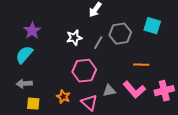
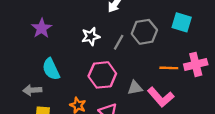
cyan semicircle: (24, 55) -> (51, 69), moved, turned -66
gray triangle: (109, 91) -> (135, 88), moved
pink cross: (164, 91) -> (196, 64), moved

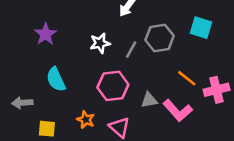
pink cross: (196, 64) -> (217, 90), moved
orange line: (169, 68) -> (187, 78), turned 36
gray arrow: (32, 90) -> (22, 103), moved

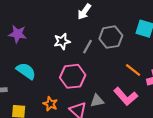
purple star: (46, 34) -> (18, 34), turned -30
cyan semicircle: (56, 79) -> (26, 71), turned 150
gray triangle: (149, 100) -> (97, 101), moved

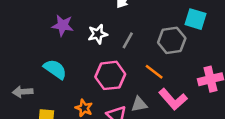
purple star: (18, 34) -> (63, 25), moved
gray hexagon: (111, 37) -> (172, 40), moved
orange line: (133, 70) -> (154, 72), moved

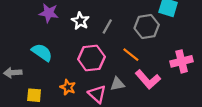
white star: (98, 34) -> (80, 21), turned -30

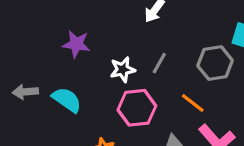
white star: (80, 21) -> (123, 69), moved, turned 30
gray arrow: (13, 73) -> (25, 92), moved

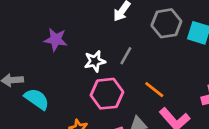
gray hexagon: (215, 63) -> (166, 23), moved
cyan semicircle: (67, 100) -> (37, 99), moved

